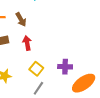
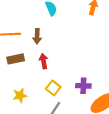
brown arrow: (21, 19) -> (37, 36), turned 32

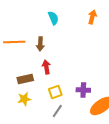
brown rectangle: (16, 59) -> (25, 79), moved
yellow square: (53, 88) -> (55, 92), turned 32

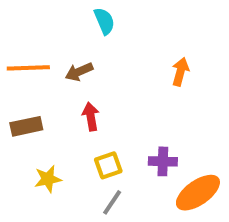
orange arrow: (92, 17) -> (180, 72), moved
brown arrow: (40, 44) -> (79, 72), turned 64
brown rectangle: (25, 79) -> (26, 126), moved

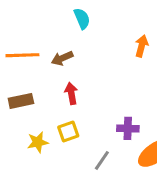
orange arrow: (180, 72) -> (142, 46), moved
yellow square: (108, 165) -> (68, 131), moved
gray line: (112, 202) -> (102, 160), moved

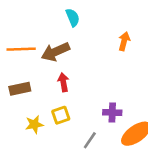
brown arrow: (62, 58) -> (55, 52), size x1.5

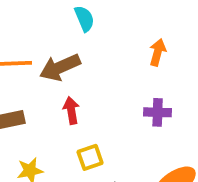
purple cross: (112, 113) -> (158, 112), moved
yellow square: (61, 115) -> (90, 157), moved

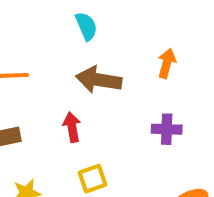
brown arrow: (60, 67) -> (99, 80), moved, turned 33

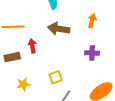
red arrow: (72, 127) -> (32, 46), moved

